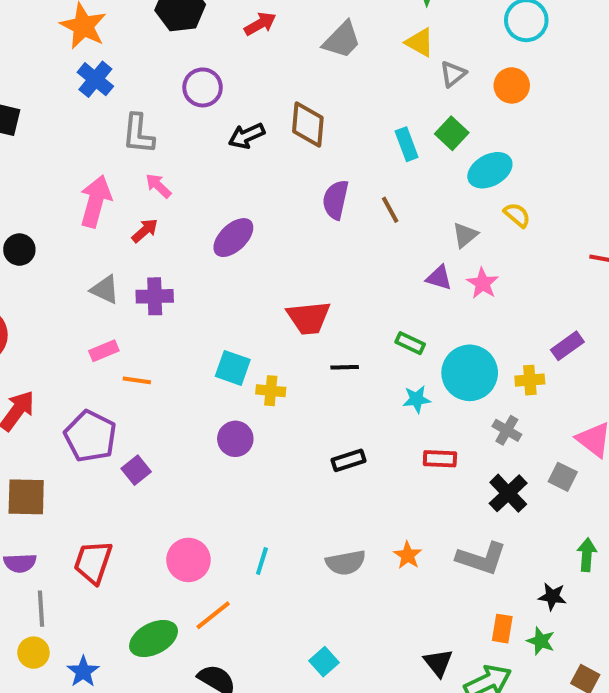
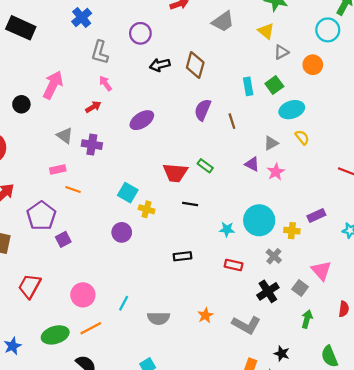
pink arrow: (96, 201) -> (53, 85), moved
green rectangle: (410, 343) -> (205, 166), moved
green arrow: (587, 555) -> (307, 319), moved
gray semicircle: (346, 563) -> (159, 318), moved

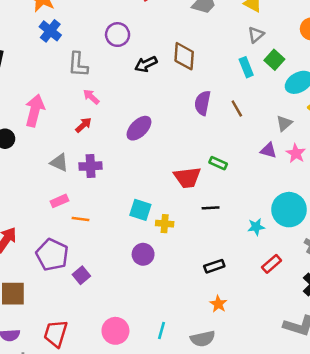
gray triangle: (281, 52) -> (256, 35), moved
red rectangle: (234, 265) -> (272, 264), turned -42
orange star: (205, 315) -> (218, 304), moved

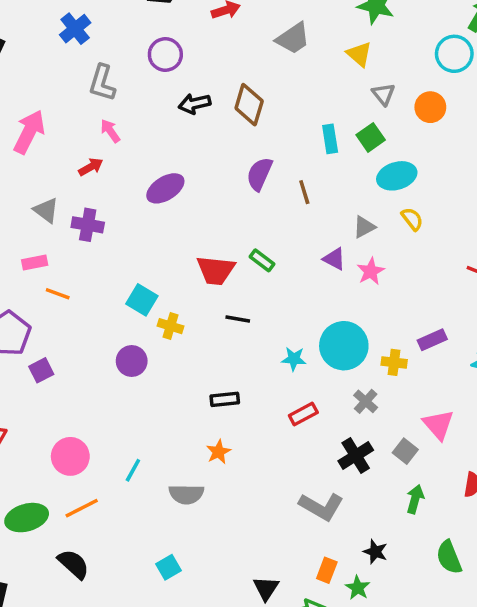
gray triangle: (256, 35) -> (383, 94), moved, turned -42

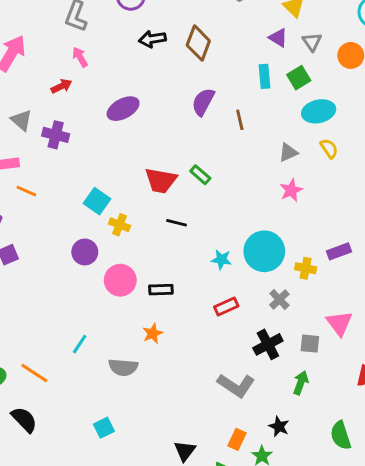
purple triangle: (334, 259) -> (278, 38), moved
gray square: (405, 451) -> (310, 344), turned -36
pink circle: (70, 456) -> (120, 280), moved
green arrow: (415, 499) -> (301, 383), moved
orange line: (82, 508) -> (34, 373), turned 56

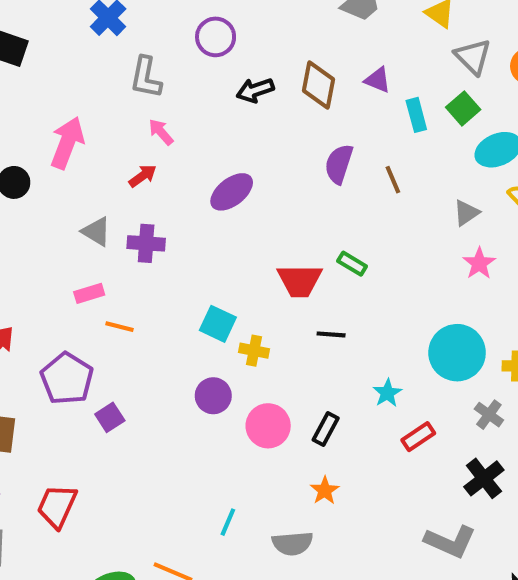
purple triangle: (278, 38) -> (378, 80), moved
gray triangle: (312, 42) -> (473, 57), size x1.4
cyan star: (221, 260) -> (387, 393), moved, turned -30
black rectangle: (161, 290) -> (326, 429), turned -50

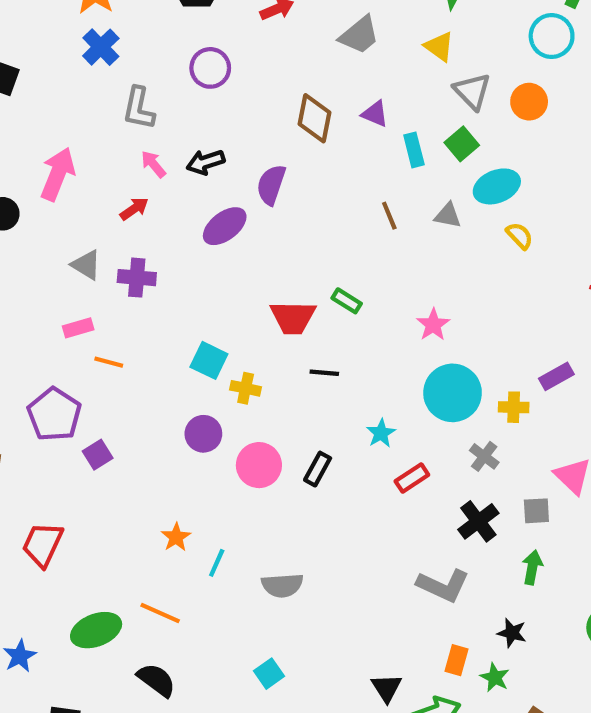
black arrow: (255, 90) -> (205, 162), moved
purple semicircle: (339, 164) -> (271, 185), moved
gray triangle: (466, 213) -> (448, 215), moved, turned 44
pink star: (479, 263) -> (433, 325), moved
orange star: (325, 491) -> (176, 537), moved

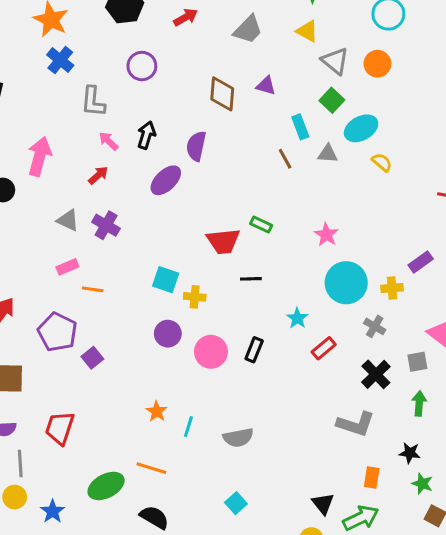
cyan rectangle: (414, 150) -> (300, 127), moved
black arrow: (205, 162) -> (146, 135), turned 132
purple cross: (137, 278) -> (106, 225), turned 32
green star: (495, 677) -> (422, 484), moved

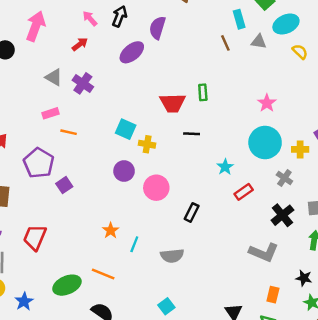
green rectangle: (261, 225) -> (203, 92), turned 56
pink star: (326, 235) -> (267, 103), moved
black rectangle: (254, 350) -> (192, 212), moved

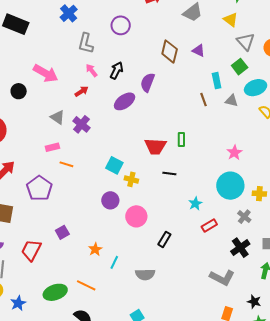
pink arrow: (36, 26) -> (46, 73), turned 95
purple square: (64, 185) -> (62, 232), moved

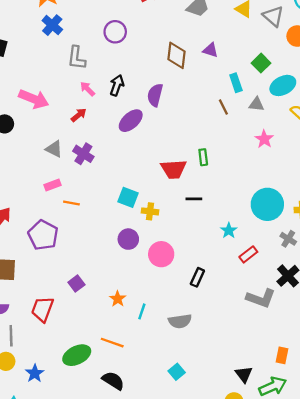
gray triangle: (246, 42) -> (273, 16), moved
pink star: (234, 153) -> (264, 139), moved
gray L-shape: (222, 278) -> (261, 298), moved

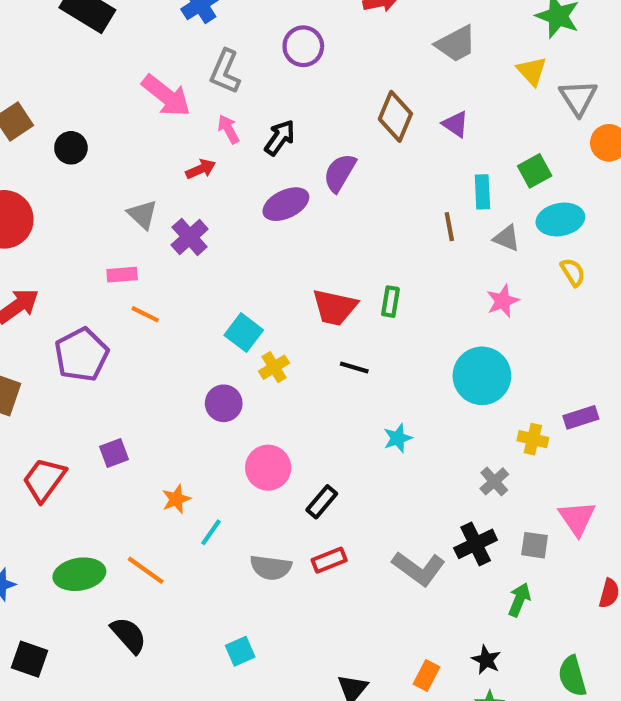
pink arrow: (34, 99) -> (166, 96), moved
cyan circle: (267, 204) -> (482, 376), moved
yellow cross: (150, 211) -> (274, 367), turned 35
pink circle: (161, 254) -> (268, 468), moved
red rectangle: (248, 254) -> (329, 560), moved

